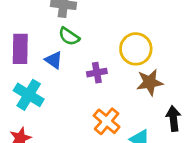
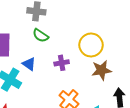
blue triangle: (54, 60) -> (29, 64), moved

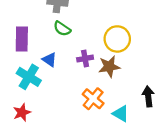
brown star: (102, 70) -> (109, 67), moved

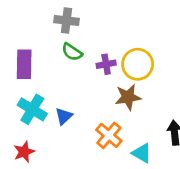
purple cross: (85, 58) -> (106, 64), moved
blue triangle: (49, 60) -> (64, 116), moved, turned 42

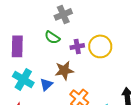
gray cross: (66, 21) -> (63, 14), moved, turned -30
brown star: (128, 97) -> (64, 70), moved

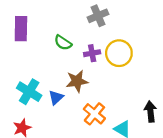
gray cross: (63, 14) -> (98, 16), moved
purple rectangle: (17, 46) -> (21, 29), moved

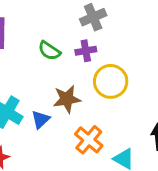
purple cross: (92, 53) -> (86, 51), moved
yellow circle: (119, 53) -> (111, 81), moved

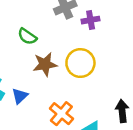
purple cross: (86, 51) -> (91, 20), moved
brown star: (67, 99) -> (45, 64), moved

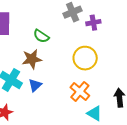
brown star: (45, 64) -> (32, 59), moved
orange cross: (61, 114) -> (80, 91), moved

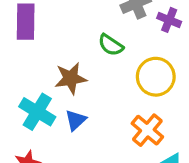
purple cross: (93, 23) -> (169, 20), turned 32
green semicircle: (41, 36) -> (111, 45), moved

